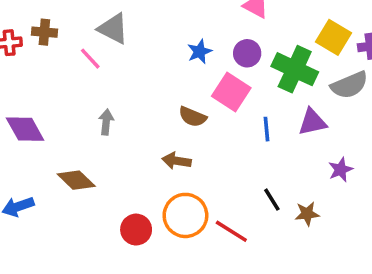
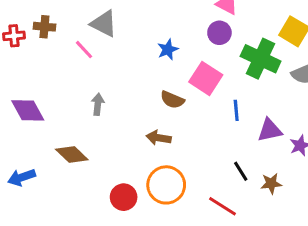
blue star: (200, 52) -> (168, 50), moved
purple circle: (247, 53) -> (219, 33), moved
purple triangle: (312, 122) -> (270, 130), moved
red line: (231, 231) -> (222, 206), moved

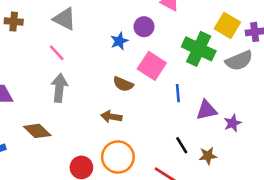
purple circle: (219, 33) -> (144, 27), moved
pink line: (84, 50) -> (57, 53), moved
gray arrow: (98, 104) -> (59, 88), size x1.5

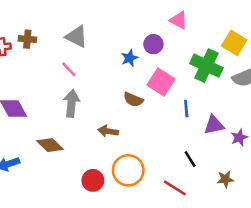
brown arrow: (111, 117) -> (108, 131), moved
brown star: (208, 156) -> (225, 179), moved

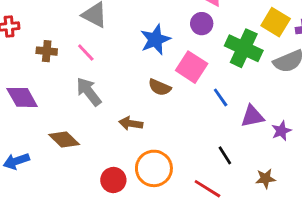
brown cross: (27, 39) -> (47, 51), moved
purple circle: (153, 44) -> (202, 24), moved
blue star: (129, 58) -> (155, 40), size x1.5
gray arrow: (71, 103) -> (89, 92), turned -44
blue line: (186, 108) -> (221, 97), turned -30

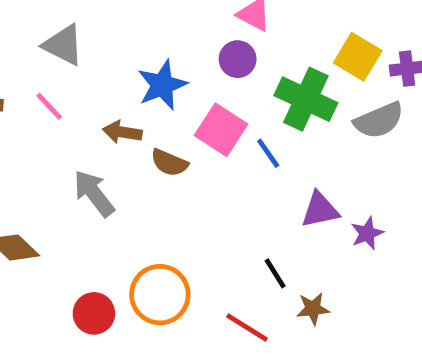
gray arrow: (89, 92) -> (94, 193), moved
blue line: (221, 97) -> (268, 153), moved
brown arrow: (131, 124) -> (122, 132), moved
brown star: (265, 179) -> (313, 309), moved

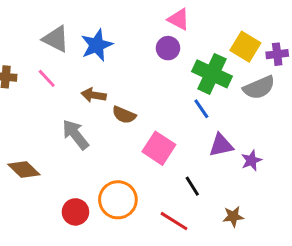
blue star: (162, 85) -> (97, 45), moved
pink square: (221, 130) -> (159, 148), moved
blue line: (268, 153) -> (201, 109), moved
brown star: (313, 309) -> (233, 216), moved

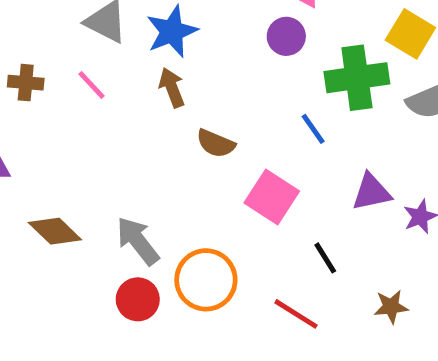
green cross: (212, 74) -> (357, 78), turned -33
brown arrow: (94, 95) -> (172, 87), moved, turned 60
blue line: (201, 109) -> (313, 129), moved
gray arrow: (75, 135) -> (138, 241), moved

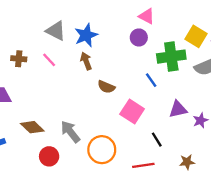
red circle: (138, 299) -> (49, 156), moved
red line: (296, 314) -> (143, 165), turned -40

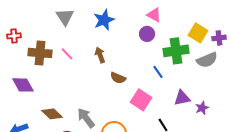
gray triangle: (56, 31) -> (65, 17), moved, turned 30
blue star: (86, 35) -> (104, 20), moved
brown cross: (19, 59) -> (40, 53), size x1.6

